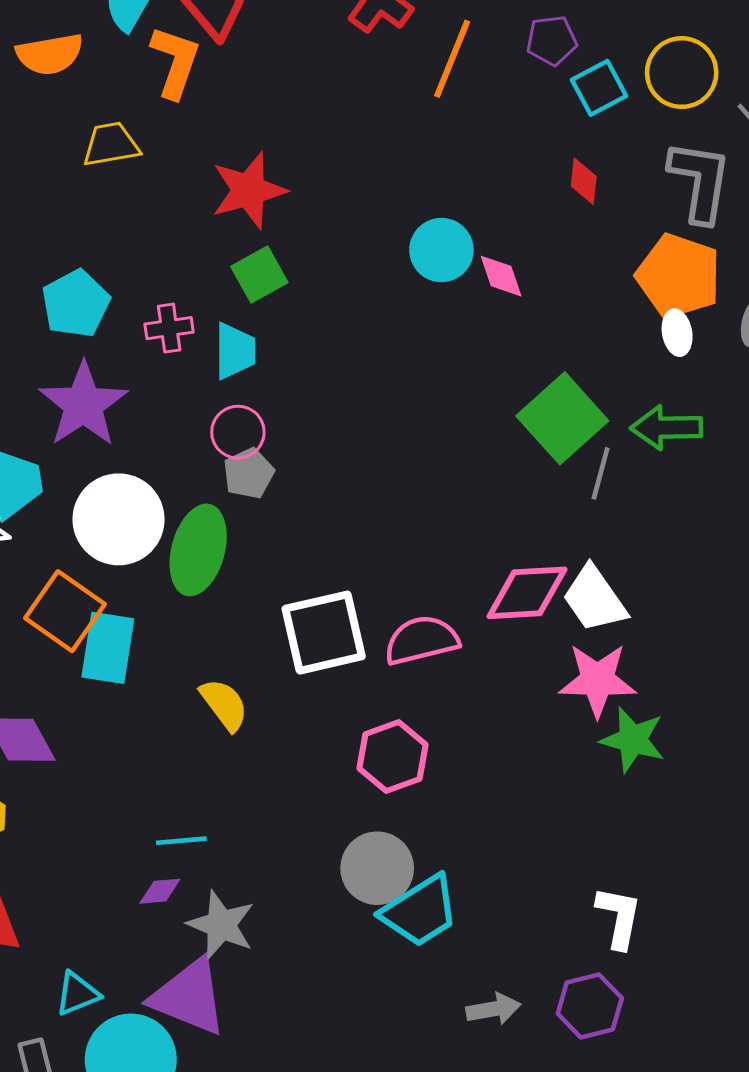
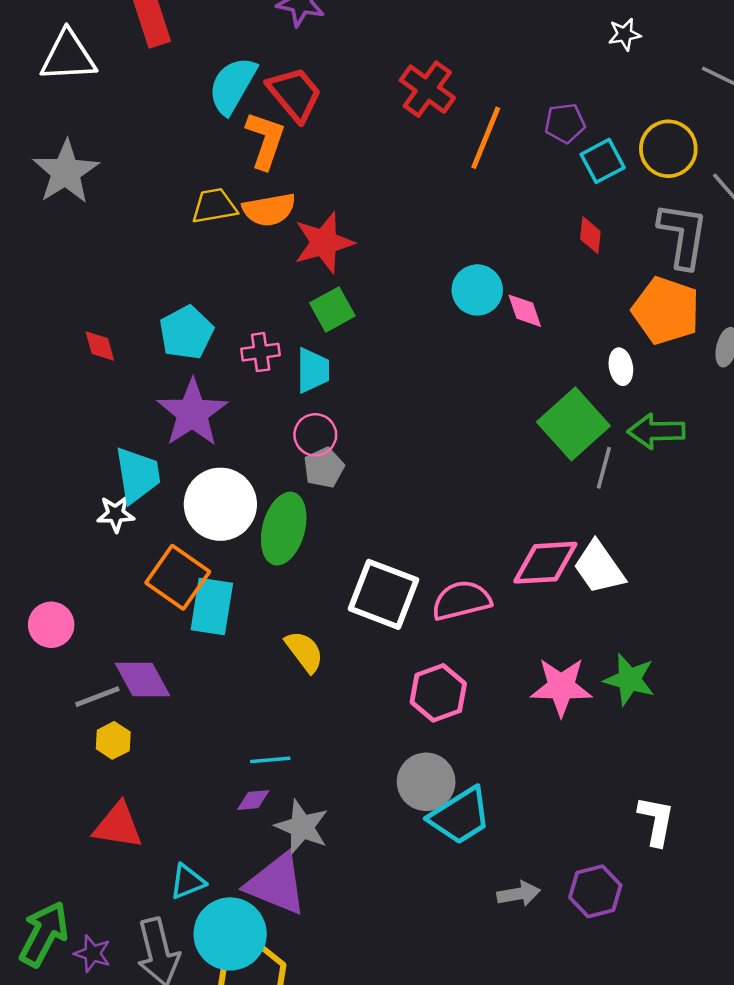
orange semicircle: (50, 54) -> (269, 210), moved
white ellipse: (677, 333) -> (621, 367), moved
white square: (324, 633) -> (383, 594), turned 34
pink star: (597, 680) -> (561, 687), moved
white L-shape: (619, 917) -> (656, 821), moved

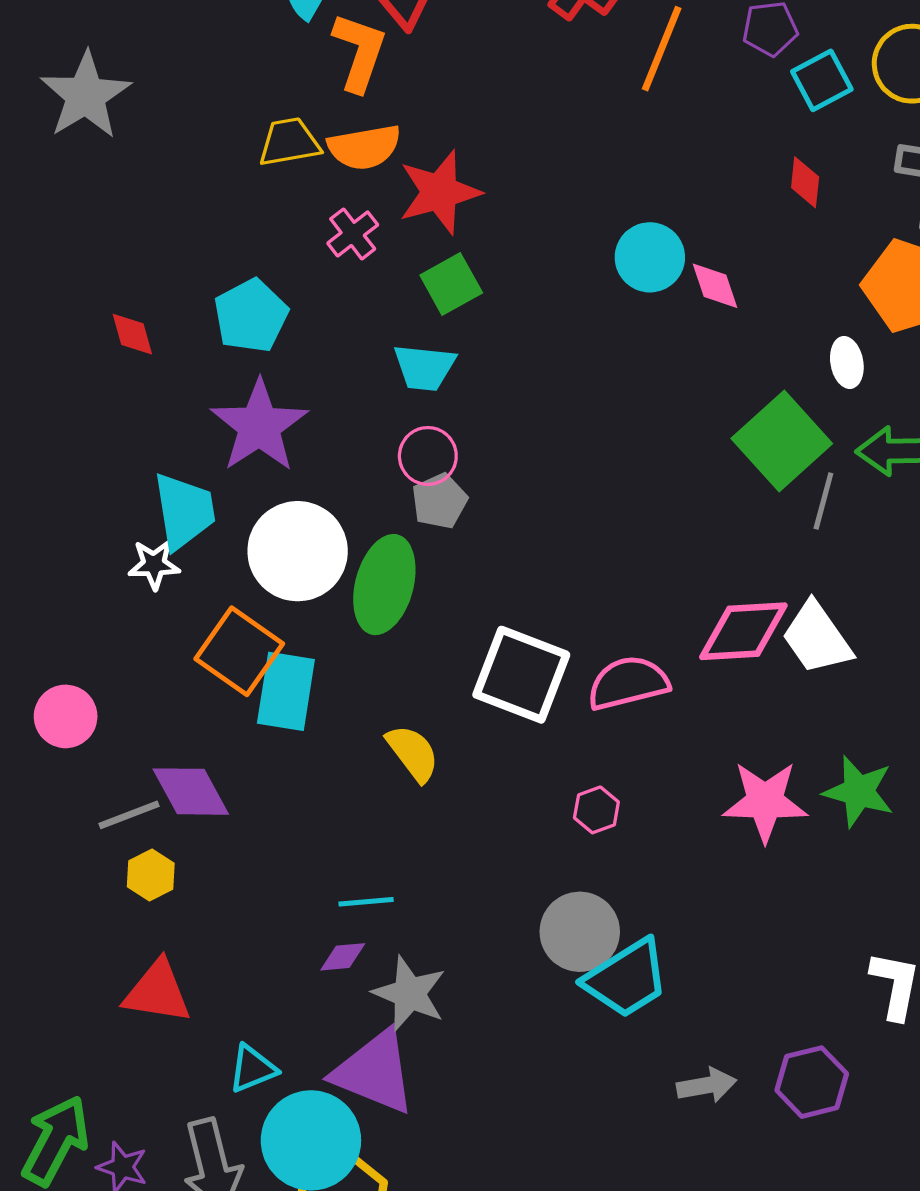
pink cross: (261, 352) -> (353, 234), moved, turned -30
cyan trapezoid: (313, 370) -> (424, 368), turned 96
pink hexagon: (438, 693) -> (596, 810), size x0.6

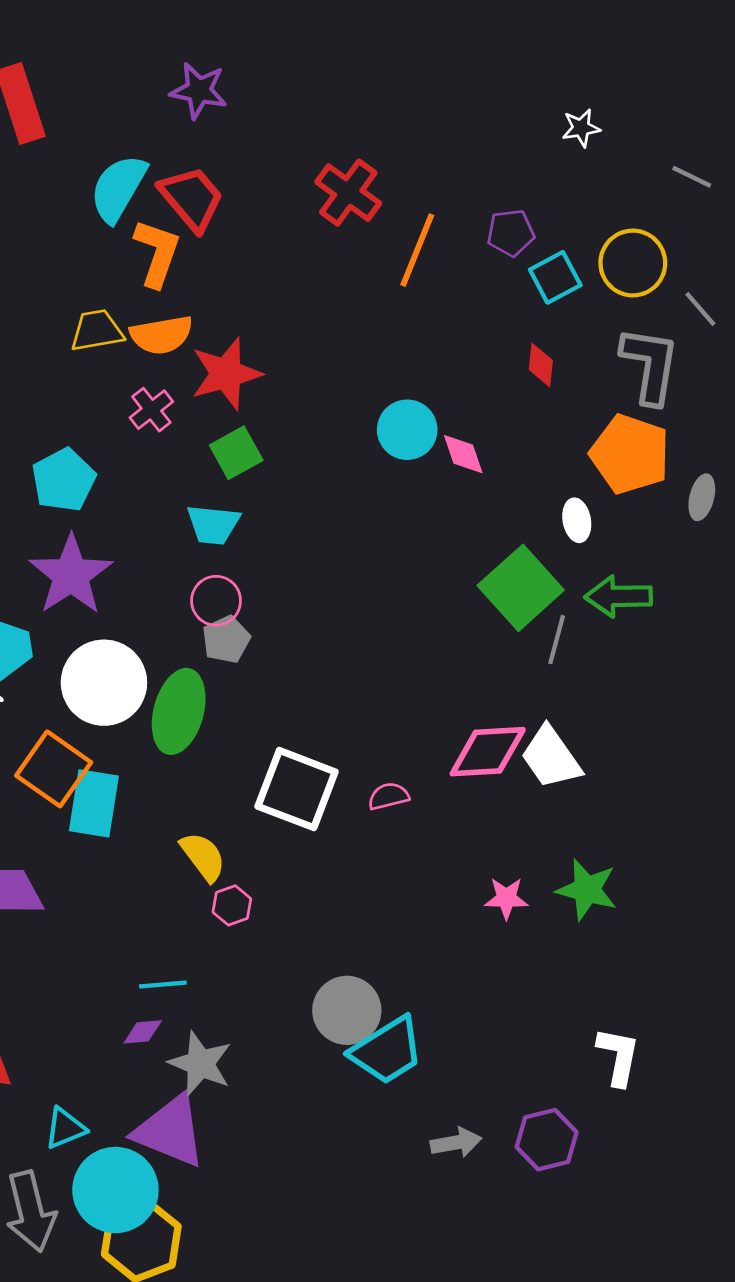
pink semicircle: (628, 683) -> (388, 796), size x0.6
pink star: (765, 802) -> (506, 898), size x0.6
pink hexagon: (596, 810) -> (232, 905), moved

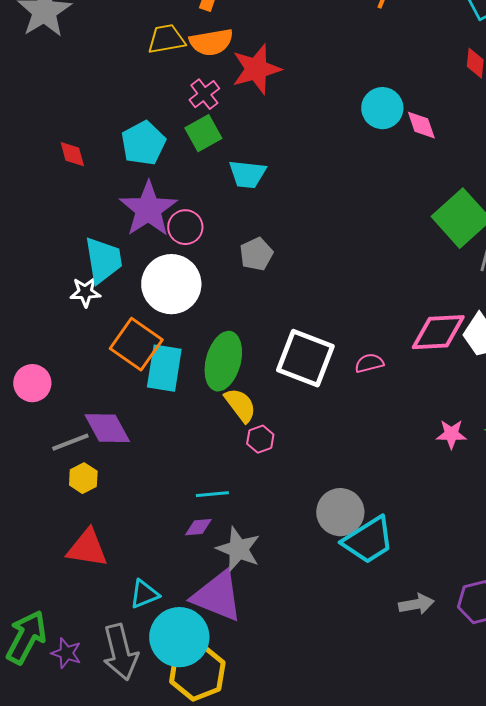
green square: (236, 453) -> (203, 133), moved
pink circle: (216, 601) -> (185, 227), moved
green ellipse: (179, 711) -> (223, 361), moved

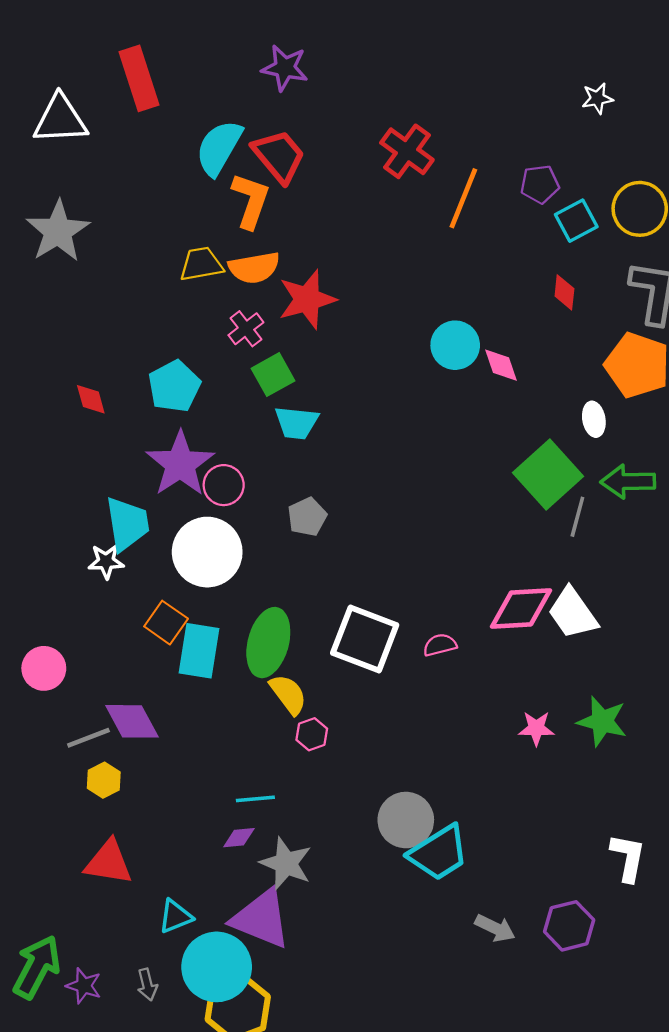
green square: (203, 133) -> (273, 375), moved
orange square: (136, 344) -> (166, 623), size x0.7
gray arrow: (416, 604) -> (495, 928), turned 36
gray arrow: (120, 652) -> (147, 985), size x0.5

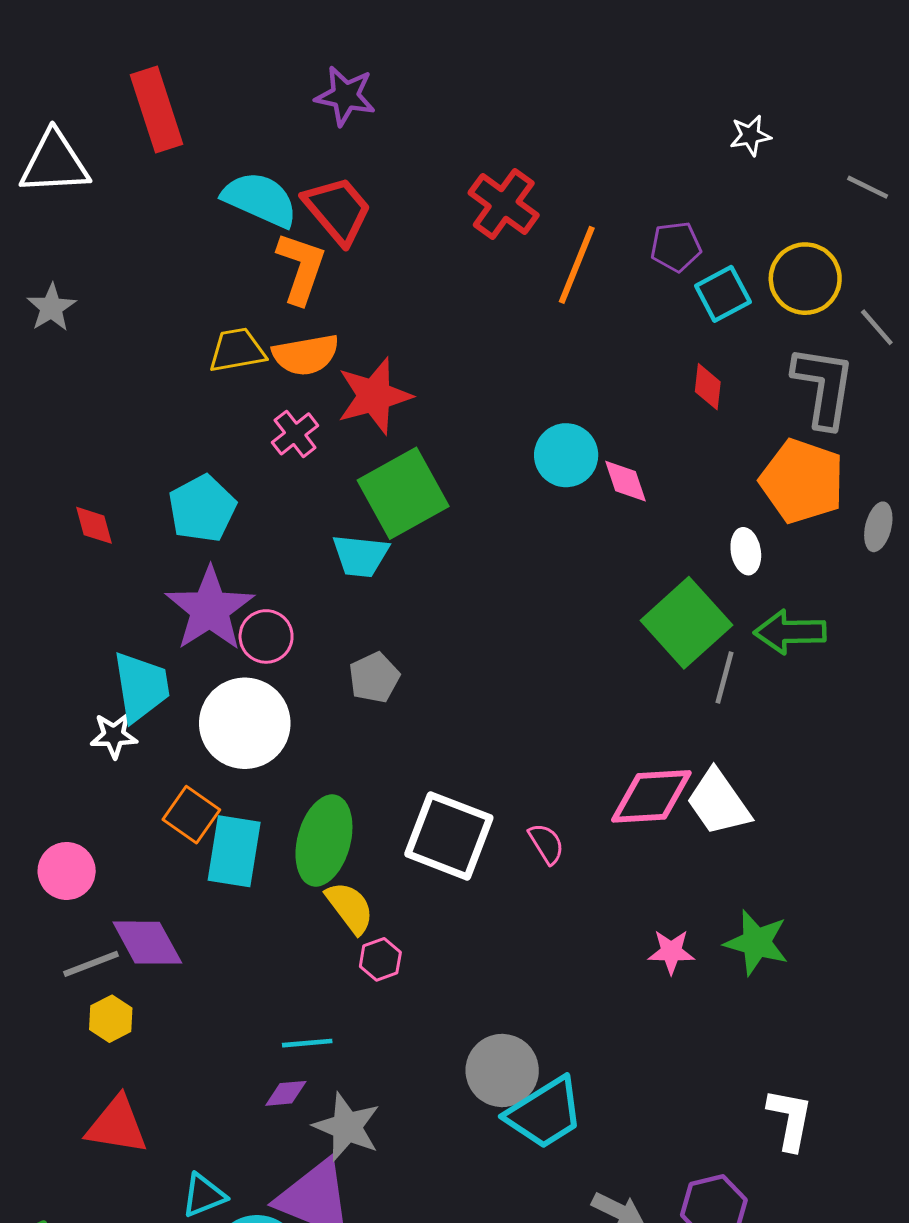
cyan semicircle: (219, 148) -> (260, 199), turned 84
gray star: (58, 231) -> (51, 308), size x0.6
green square: (273, 375) -> (403, 493), moved, size x1.6
pink semicircle: (440, 645) -> (546, 844), turned 72
pink circle: (44, 668) -> (67, 871), moved

